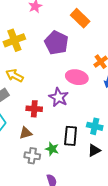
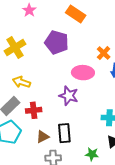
red cross: (34, 109) -> (34, 110), moved
black rectangle: (71, 136) -> (64, 133), moved
green star: (52, 149) -> (92, 154), moved

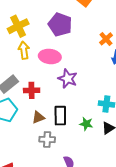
pink ellipse: (83, 73) -> (50, 56), moved
yellow arrow: (22, 82) -> (24, 50), moved, turned 60
green star: (92, 154) -> (86, 124), moved

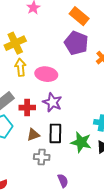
purple pentagon: (60, 25) -> (76, 43), moved
purple star: (68, 79) -> (52, 102), moved
green star: (86, 124) -> (81, 142), size x1.5

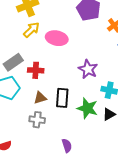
yellow arrow: (20, 67) -> (31, 30), turned 48
purple star: (52, 102) -> (88, 69), moved
gray cross: (42, 157) -> (37, 120), moved

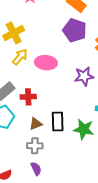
purple star: (88, 69) -> (84, 76), moved, turned -30
purple semicircle: (67, 146) -> (36, 169), moved

